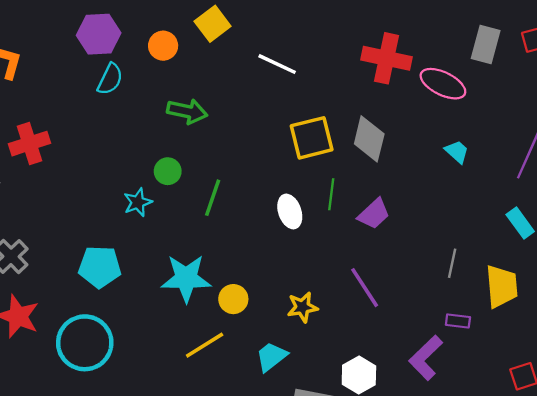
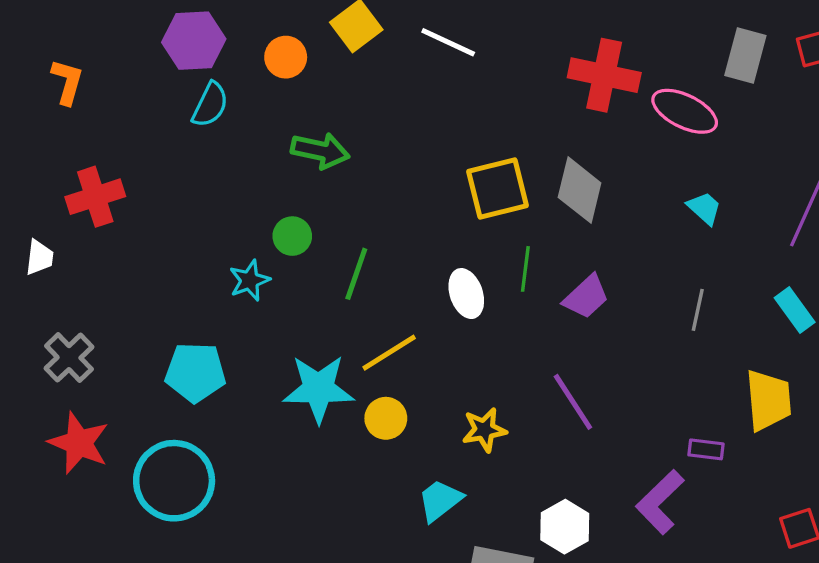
white line: (277, 64) -> (448, 42), moved
gray line: (452, 263) -> (698, 310), moved
yellow line: (205, 345) -> (389, 353), moved

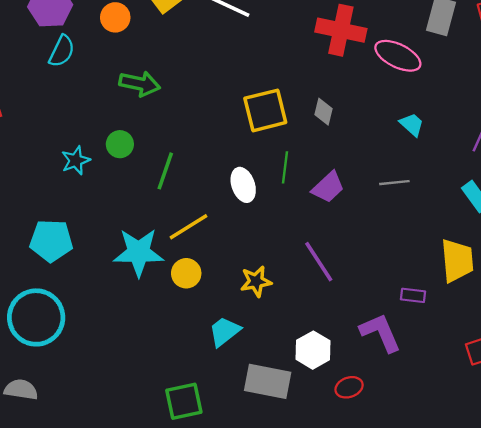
gray diamond: (580, 190) -> (323, 112), size x0.6
cyan star: (250, 280) -> (76, 160), moved
gray line: (698, 310) -> (394, 183), moved, turned 72
purple L-shape: (660, 502) -> (380, 333), turned 111

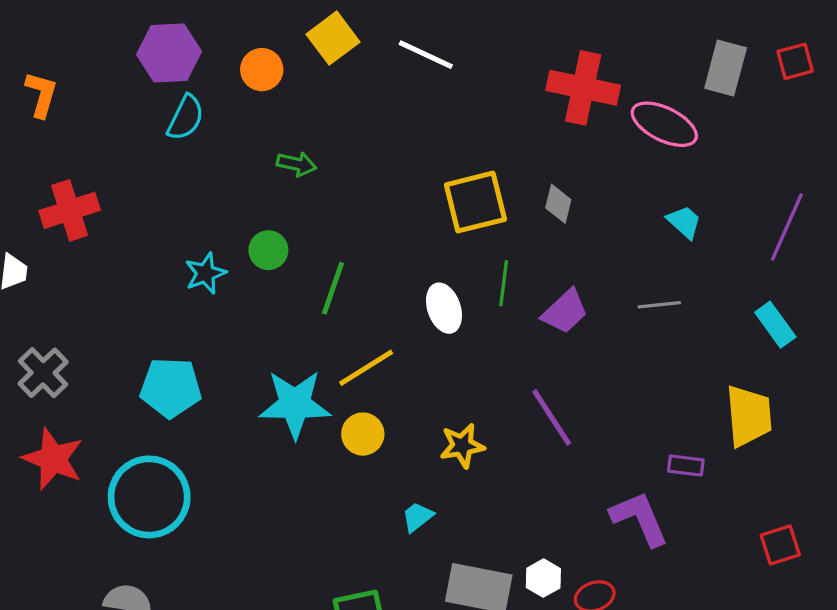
green arrow: (140, 84) -> (297, 164), size x0.7
cyan trapezoid: (225, 331) -> (417, 517), size x0.7
white hexagon: (313, 350) -> (543, 578), moved, size x0.7

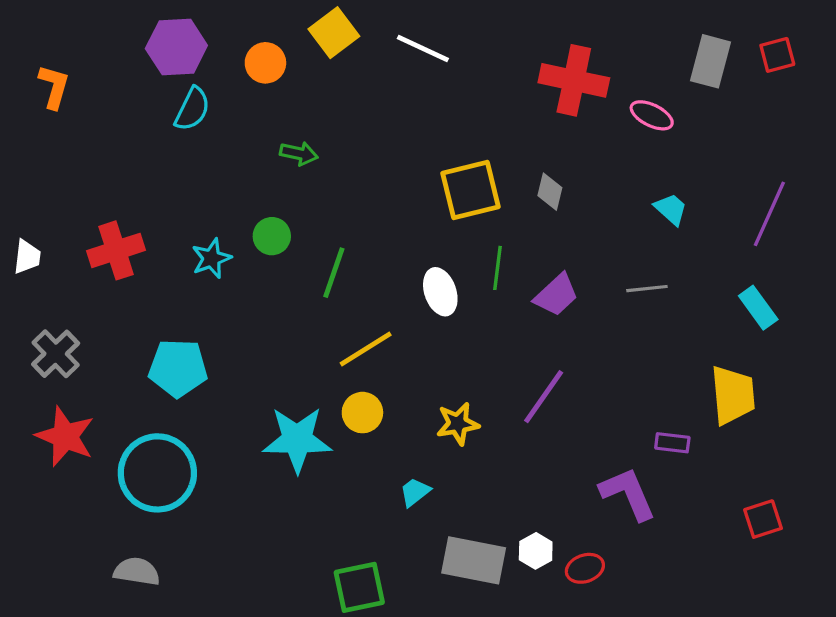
pink ellipse: (664, 124) -> (652, 115), size x0.7
red cross: (70, 210) -> (116, 250), moved
cyan star: (295, 404) -> (297, 440), moved
purple line: (552, 417) -> (544, 397), turned 68

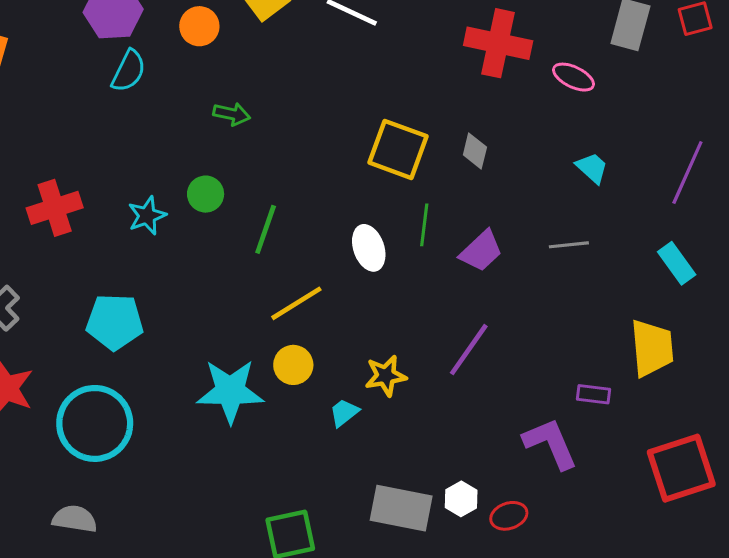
yellow square: (471, 190) -> (398, 149), turned 34
cyan trapezoid: (415, 492) -> (344, 413), moved
red square: (763, 519) -> (681, 468), size x1.8

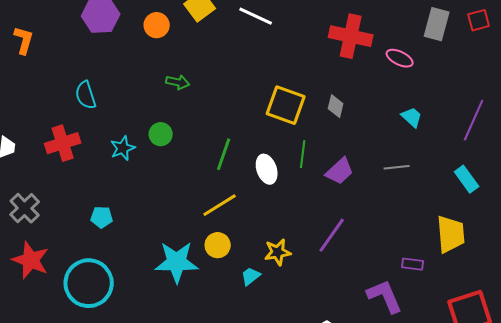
cyan semicircle: (129, 71) -> (86, 95), moved, turned 136
green line: (266, 229) -> (224, 154), moved
cyan pentagon: (115, 322) -> (102, 217), size x0.6

